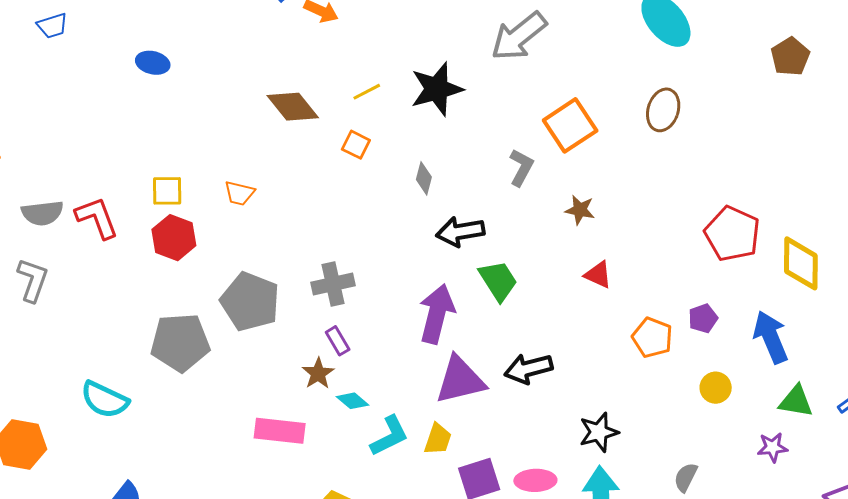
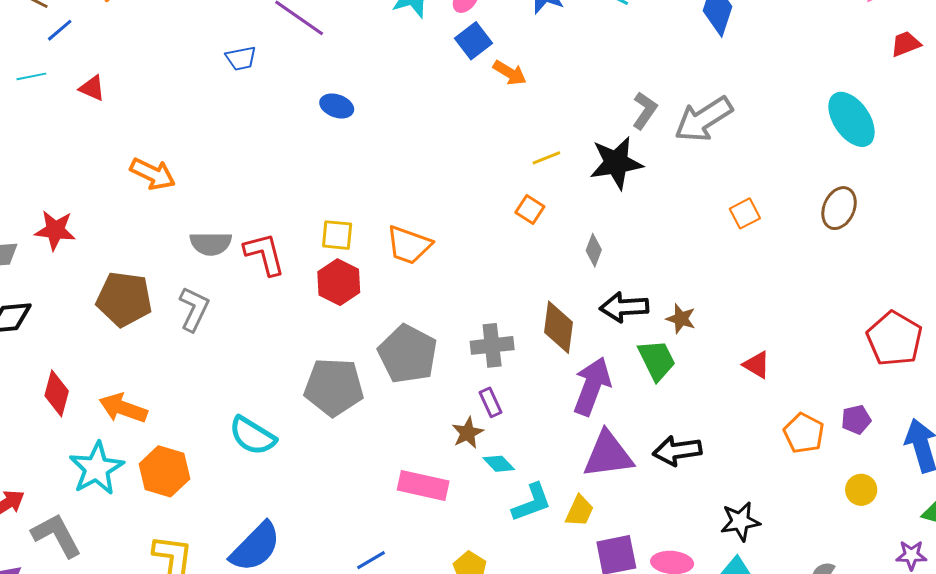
brown diamond: (293, 107) -> (559, 327), moved, turned 40
orange square: (570, 125) -> (745, 213), size x0.6
gray L-shape: (521, 168) -> (645, 111), moved
orange trapezoid: (239, 193) -> (409, 245), size x1.5
brown star: (580, 210) -> (681, 319), moved

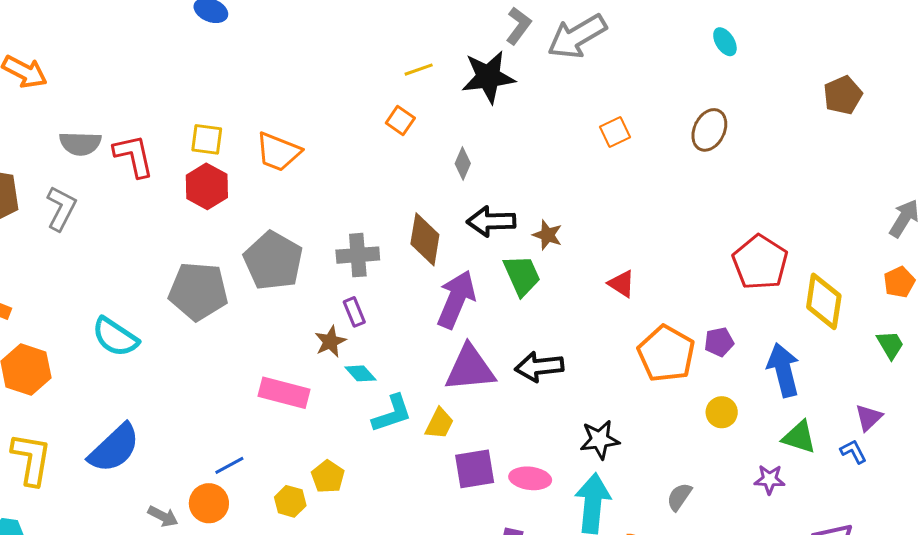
cyan ellipse: (852, 119) -> (725, 42), size x0.5
orange pentagon: (804, 433) -> (666, 354), size x1.4

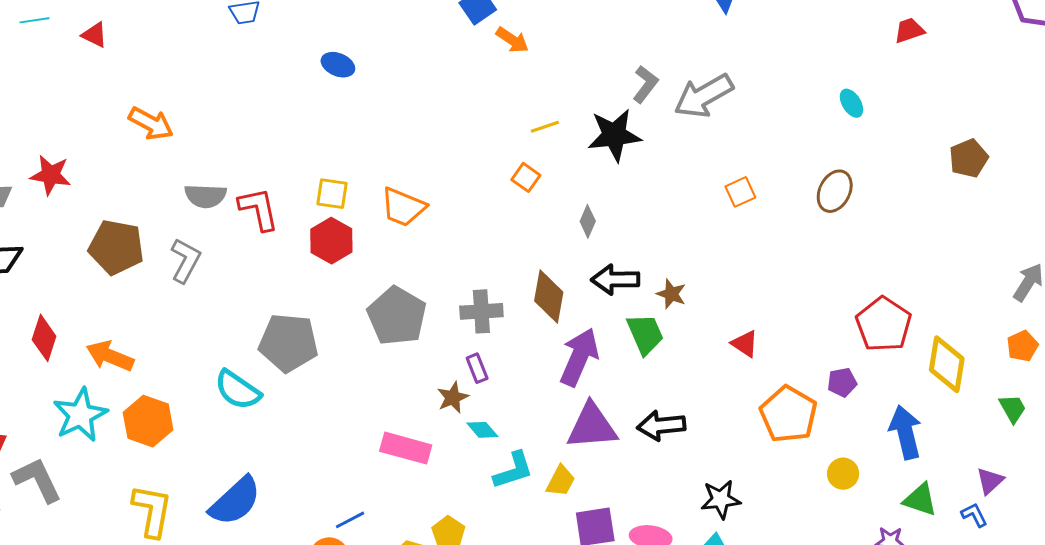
gray pentagon: (198, 291) -> (288, 343), moved
purple pentagon: (719, 342) -> (842, 382), moved

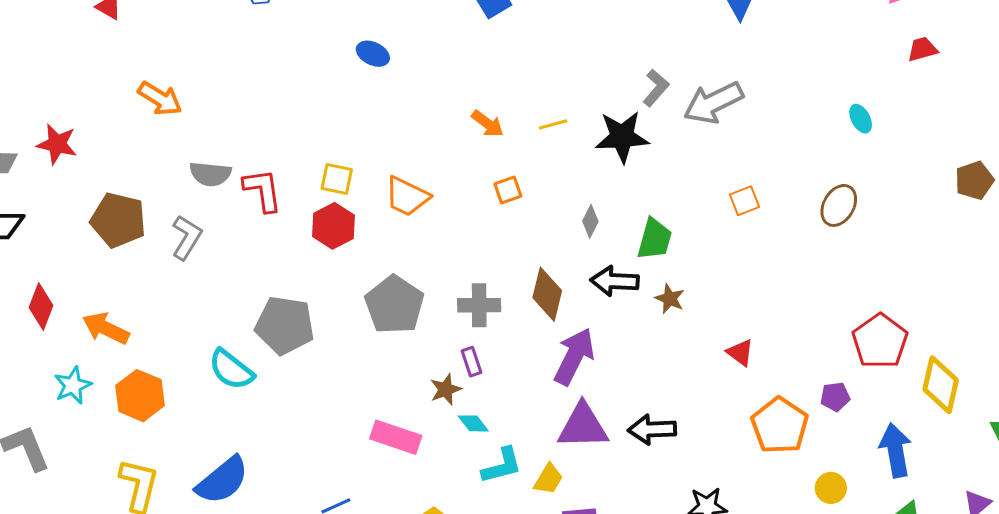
orange arrow: (512, 40) -> (488, 124), moved
blue ellipse: (338, 65) -> (373, 54), moved
orange square: (526, 177) -> (508, 190), moved, turned 32
green trapezoid: (645, 334) -> (655, 239), moved, turned 36
cyan star: (80, 415) -> (73, 385), size x0.7

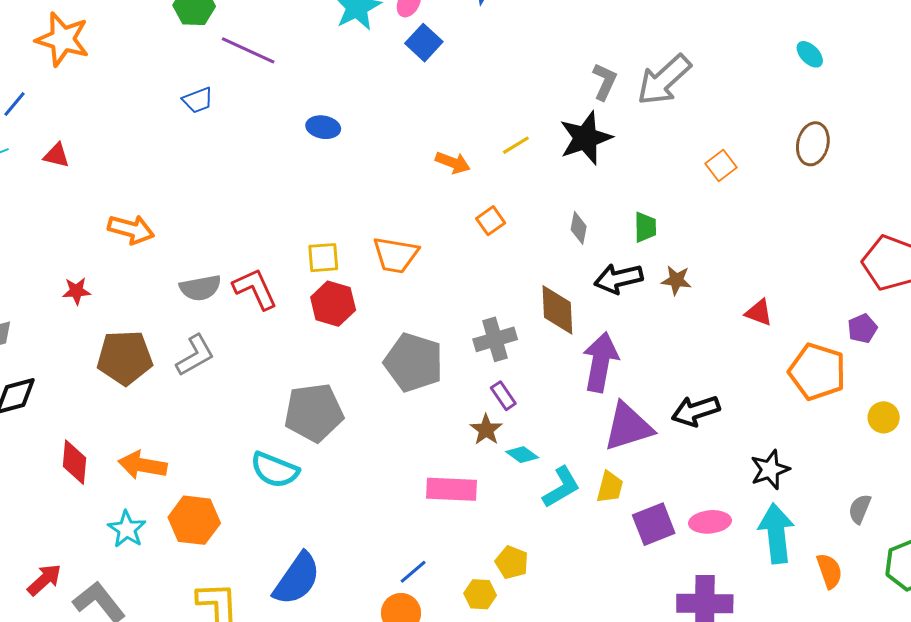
red star: (57, 144) -> (76, 291), moved, size x0.7
gray L-shape: (187, 237) -> (195, 355), turned 45
green trapezoid: (655, 239) -> (645, 227), size x0.7

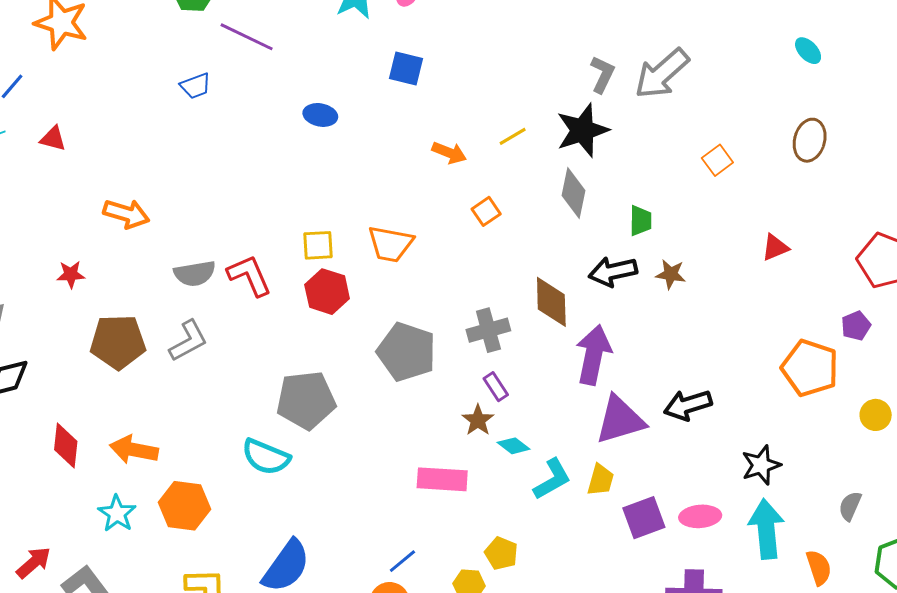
blue square: (424, 43) -> (406, 69), moved, turned -30
gray diamond: (579, 228) -> (573, 193), moved, size x1.5
red triangle: (759, 312) -> (775, 247), moved, turned -44

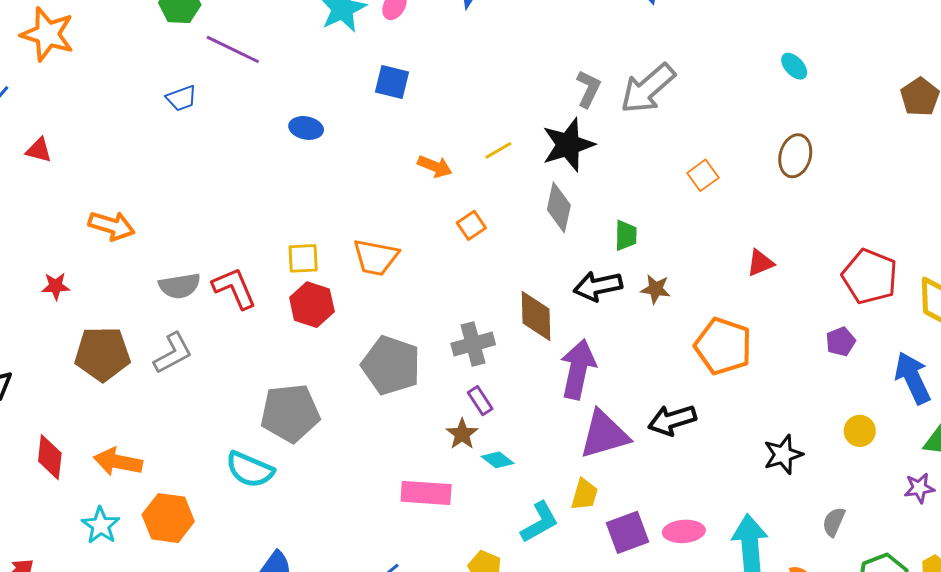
orange pentagon: (810, 368) -> (723, 346), moved
black star: (761, 465) -> (783, 455), moved
cyan L-shape: (552, 479) -> (540, 522), moved

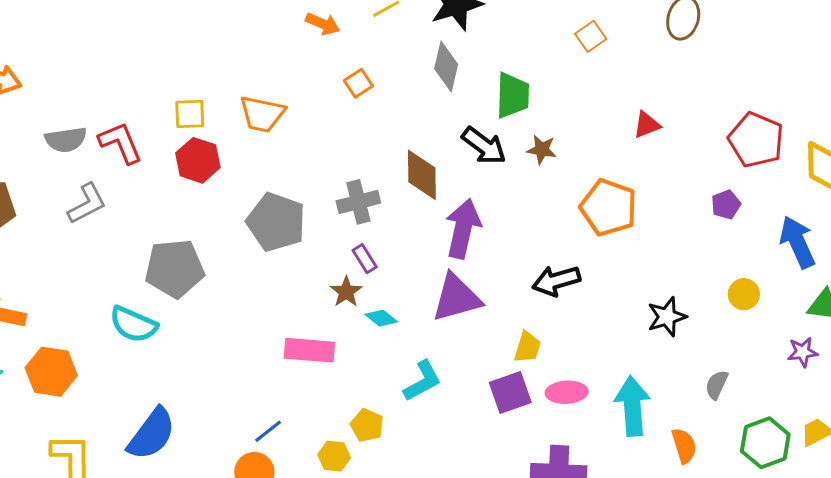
green trapezoid: (626, 235) -> (513, 95), size x1.5
black arrow: (598, 286) -> (484, 146), turned -132
gray L-shape: (173, 353) -> (87, 204), moved
purple triangle: (604, 434) -> (457, 298), moved
yellow trapezoid: (584, 494) -> (527, 347), moved

